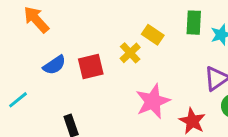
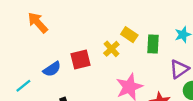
green rectangle: (194, 23) -> (153, 44), moved
blue semicircle: (54, 65) -> (52, 69), moved

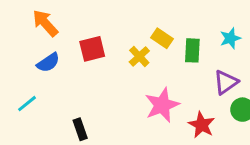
red square: (81, 60) -> (92, 49), moved
blue semicircle: (52, 69) -> (48, 63), moved

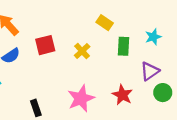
yellow rectangle: (162, 38) -> (105, 23), moved
pink star: (162, 105) -> (81, 98), moved
red star: (202, 125) -> (122, 95), moved

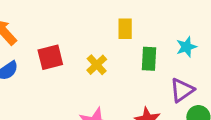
yellow rectangle: (105, 23) -> (125, 29), turned 56

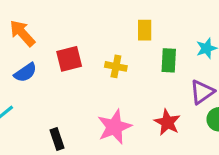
yellow cross: (97, 65) -> (116, 66), turned -36

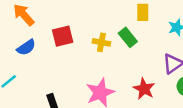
yellow rectangle: (145, 30) -> (143, 12), moved
green rectangle: (169, 60) -> (128, 37), moved, turned -42

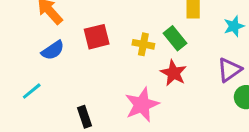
red star: (144, 89) -> (174, 73), moved

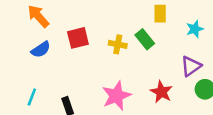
red star: (174, 73) -> (161, 92), moved
cyan line: (32, 91) -> (32, 97), moved, turned -30

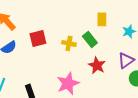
red star: (161, 92) -> (97, 65), moved

